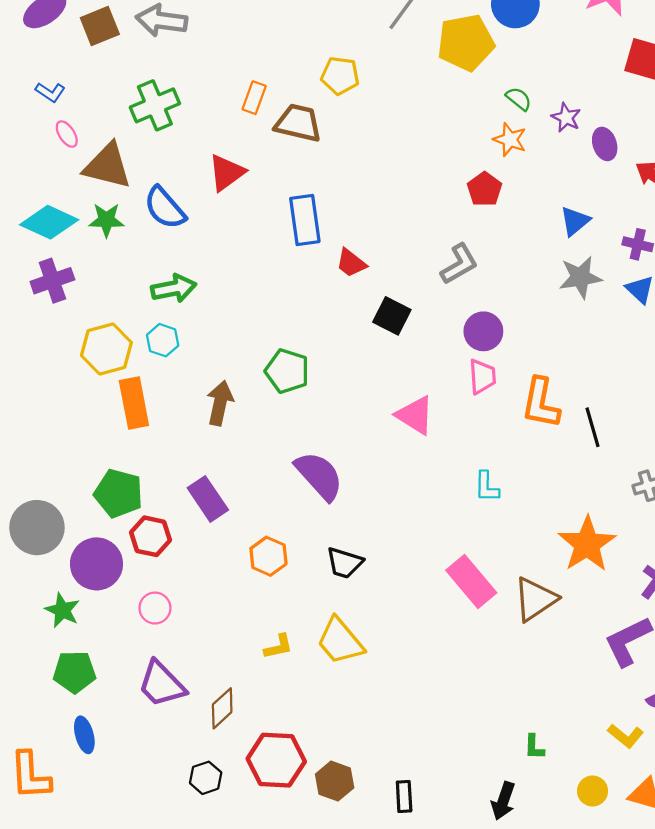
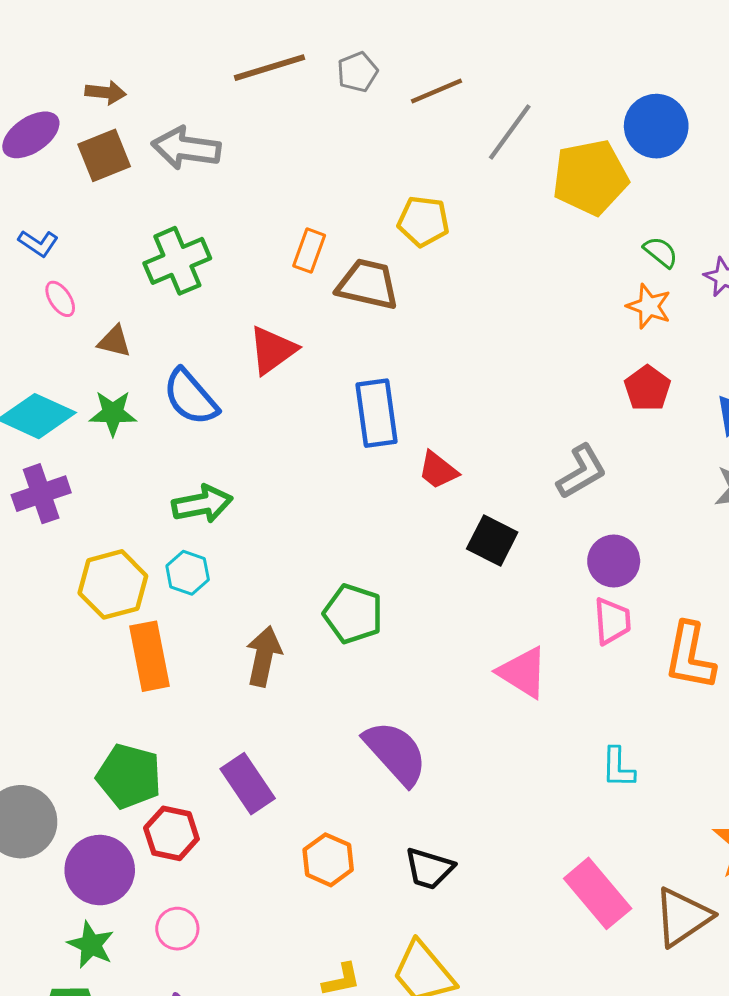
brown triangle: (108, 166) -> (114, 341), size x0.5
red pentagon: (485, 189) -> (647, 388), moved
green star: (62, 610) -> (91, 945), moved

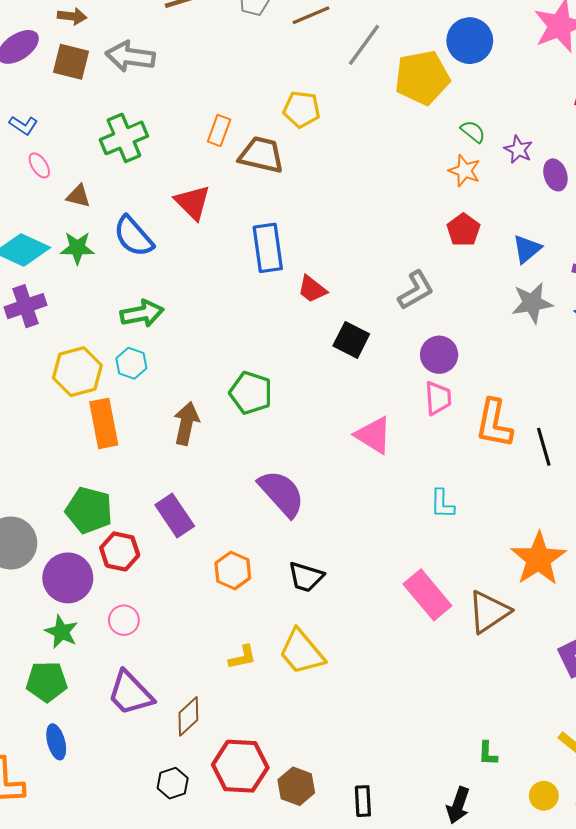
brown square: (104, 155) -> (71, 62), turned 36
red triangle: (273, 350) -> (193, 202), turned -39

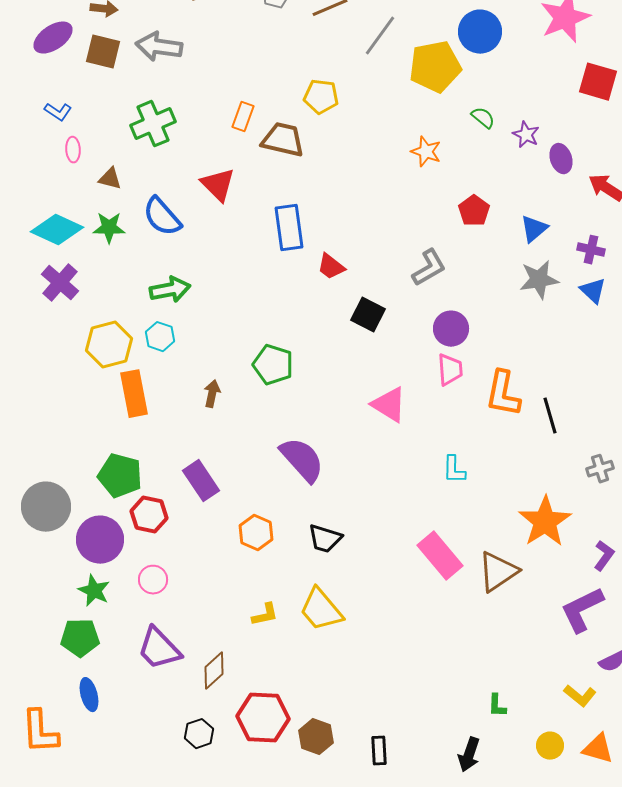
pink ellipse: (39, 165) -> (73, 150), turned 30
orange star: (464, 171) -> (426, 152), moved
purple cross: (26, 306) -> (60, 283), turned -30
brown arrow: (186, 423) -> (212, 394), size x0.7

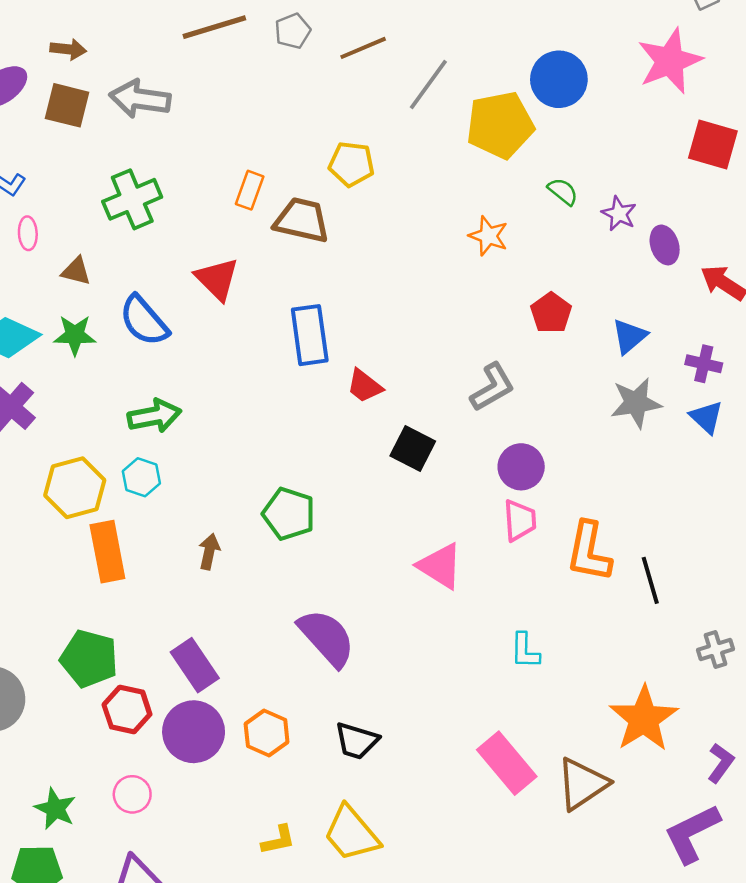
purple circle: (100, 540) -> (194, 732), moved

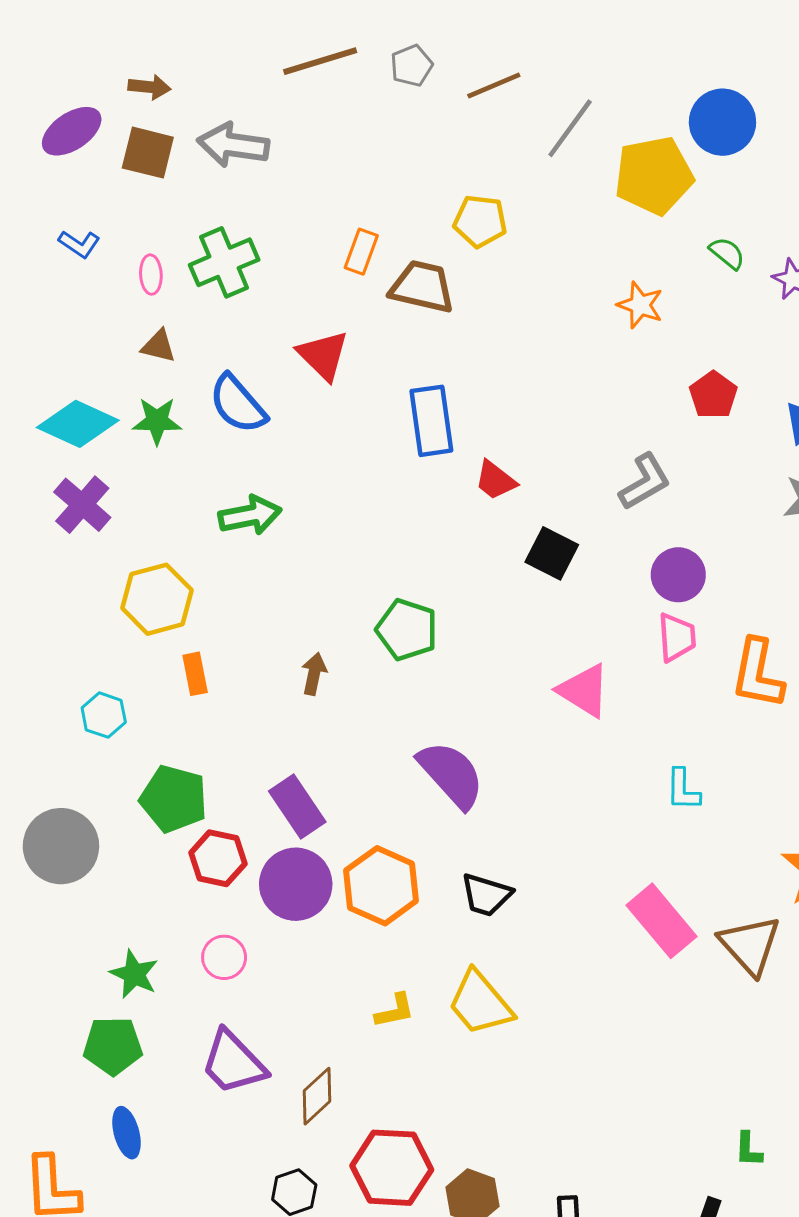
pink ellipse: (28, 233) -> (151, 275), moved
cyan hexagon: (141, 477) -> (104, 715), moved
orange rectangle: (107, 552) -> (195, 674), size x0.6
orange hexagon: (267, 733) -> (381, 886), size x1.4
brown triangle: (582, 784) -> (750, 945), turned -38

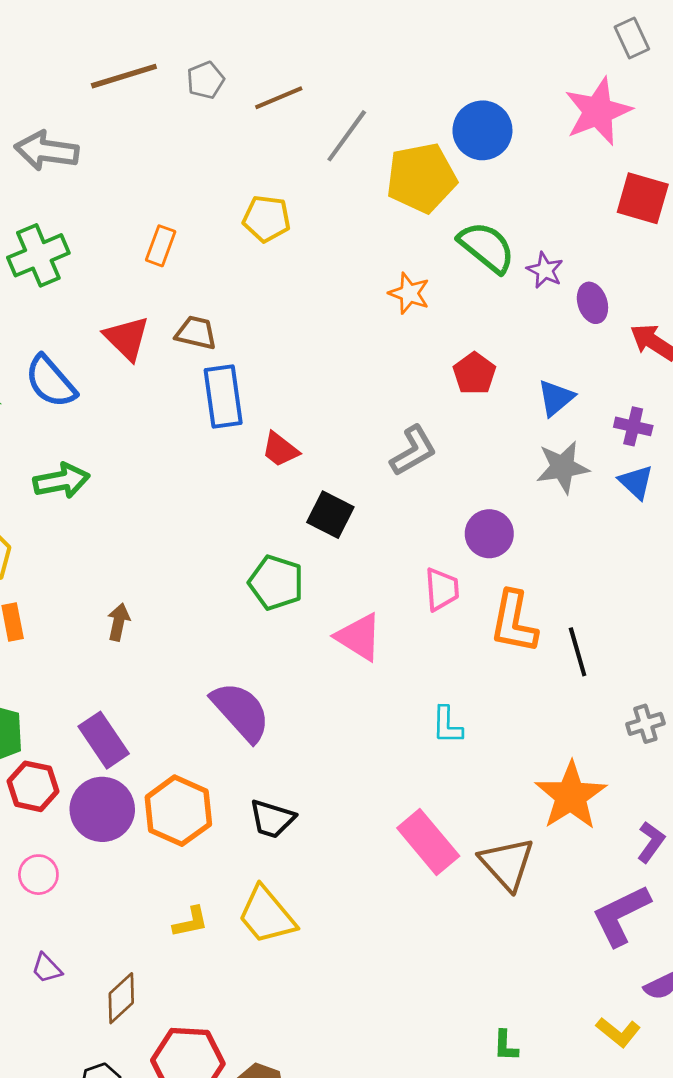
green semicircle: (727, 253) -> (487, 247), size x1.8
brown trapezoid: (422, 287) -> (196, 333), moved, size x0.7
purple circle: (678, 575) -> (489, 534), moved
green pentagon: (407, 630) -> (276, 583), moved
purple trapezoid: (233, 1063) -> (47, 968), size x0.5

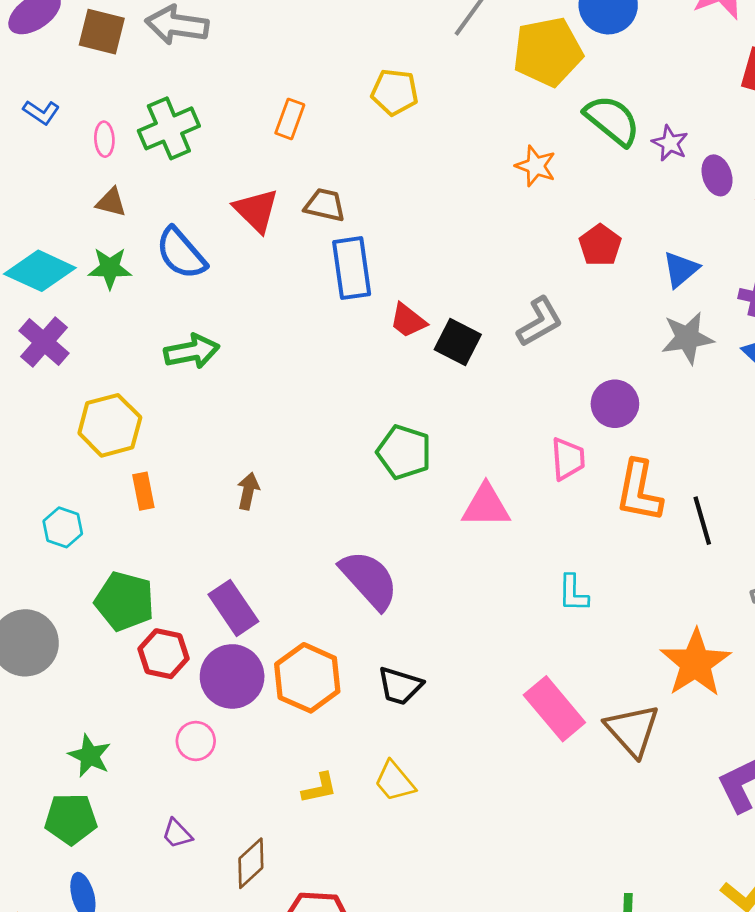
black square: (330, 515) -> (458, 342), moved
pink triangle: (359, 637) -> (486, 506), turned -32
pink circle: (38, 875) -> (196, 741), moved
yellow trapezoid: (267, 915) -> (395, 781), size x0.7

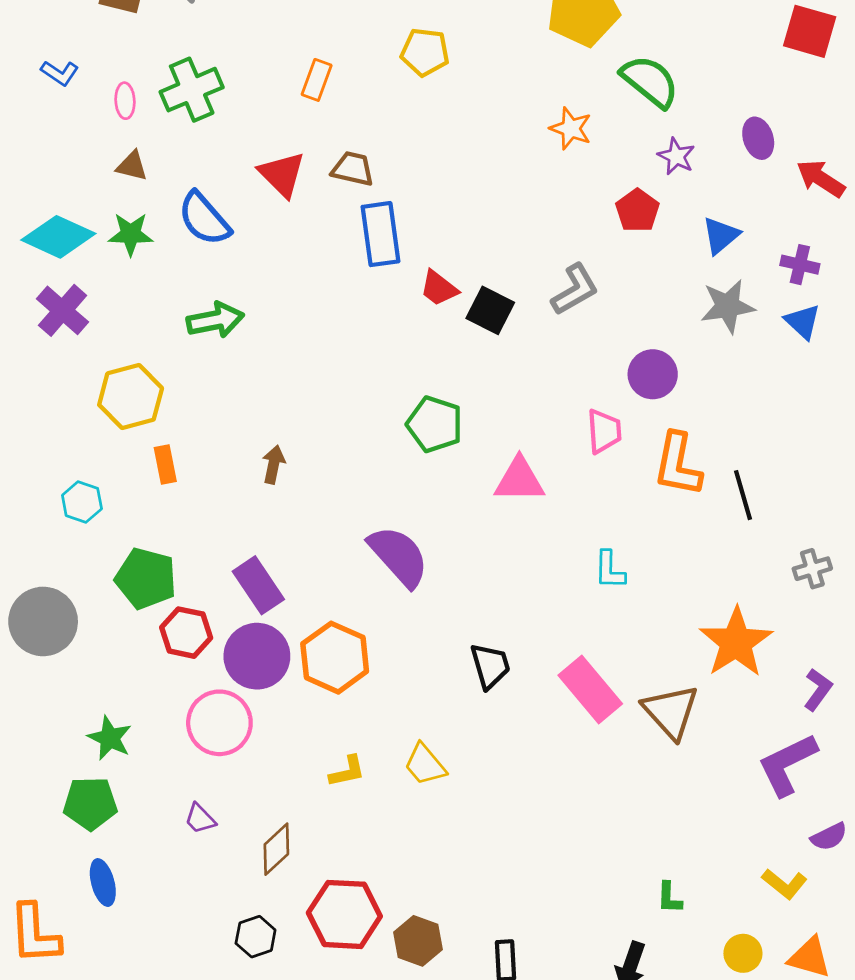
purple star: (670, 143) -> (676, 156), moved
black trapezoid: (400, 686) -> (490, 666), moved, turned -123
pink circle: (196, 741) -> (219, 723), size x1.6

